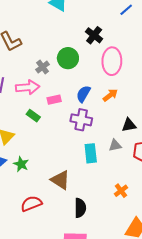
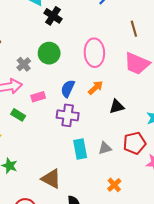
black cross: (94, 35) -> (53, 16), moved
black triangle: (129, 125) -> (117, 107), moved
gray triangle: (115, 145) -> (105, 148), moved

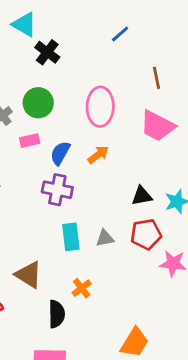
pink rectangle: (38, 97) -> (30, 141), moved
black triangle: (117, 107) -> (142, 196), moved
orange cross: (114, 185) -> (82, 288), moved

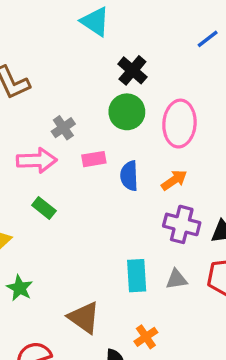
black cross: (47, 52) -> (132, 70), moved
green circle: (38, 103) -> (127, 112), moved
blue semicircle: (60, 153) -> (129, 176), turned -35
purple cross: (57, 190) -> (182, 224), moved

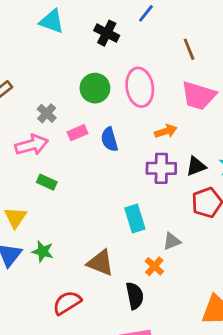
black cross: (132, 70) -> (107, 33), moved
orange arrow: (174, 180) -> (166, 131), moved, turned 30
gray triangle: (176, 279) -> (172, 241), moved

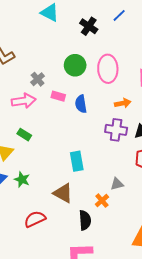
pink rectangle: (78, 133) -> (58, 96), turned 32
green rectangle: (47, 182) -> (24, 135), moved
cyan rectangle: (135, 219) -> (77, 161), moved

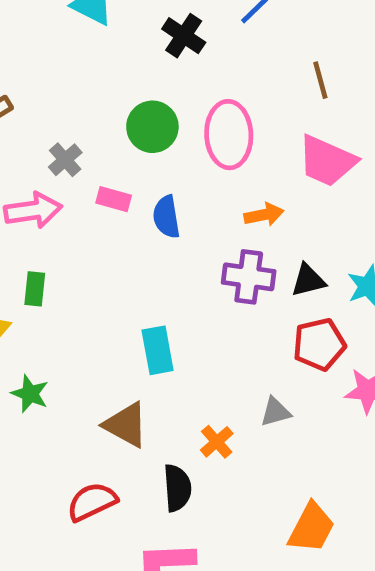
green rectangle: (24, 135) -> (35, 289), turned 64
gray triangle: (117, 184) -> (276, 412), moved
red semicircle: (35, 219) -> (92, 502), moved

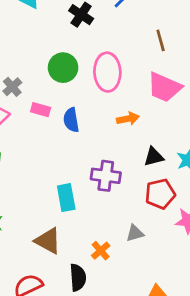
purple cross: (249, 277) -> (106, 176), moved

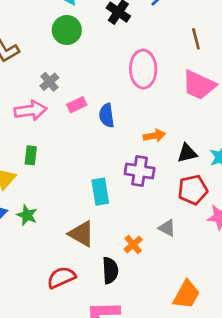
green circle: (63, 68) -> (67, 30), moved
pink rectangle: (41, 110) -> (77, 105), turned -42
orange arrow: (128, 119) -> (154, 136), moved
gray triangle: (135, 233) -> (167, 228), turned 42

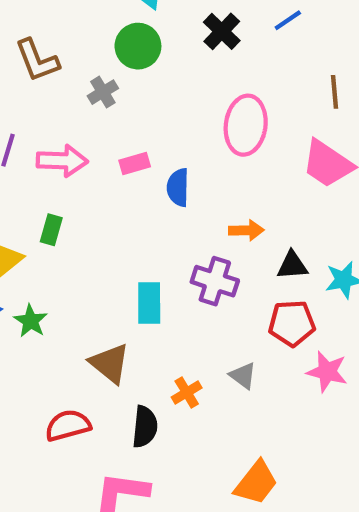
gray cross: (49, 82) -> (103, 92), moved

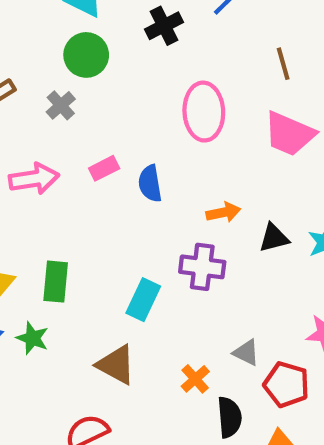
black cross: (222, 31) -> (164, 26), turned 30
green rectangle: (51, 230) -> (56, 282), moved, size x1.4
cyan rectangle: (149, 303) -> (143, 300), turned 36
red pentagon: (292, 323) -> (286, 384), moved, turned 30
black semicircle: (145, 427) -> (229, 417), moved

